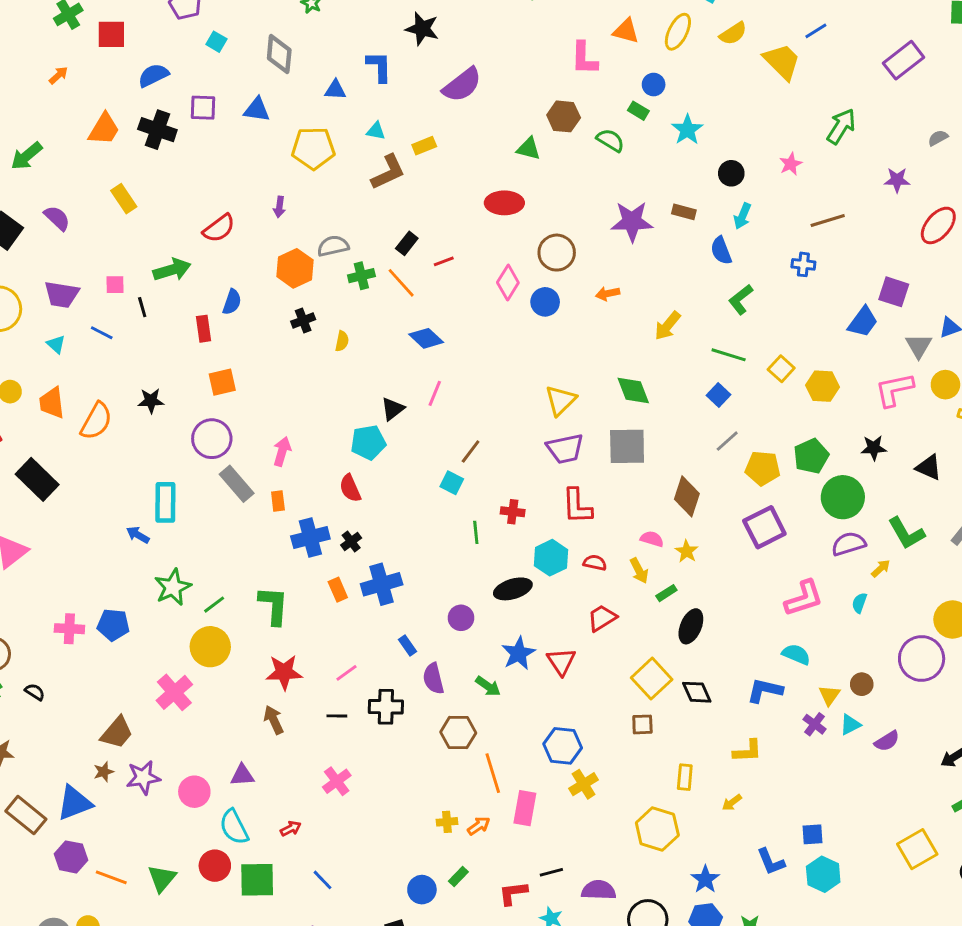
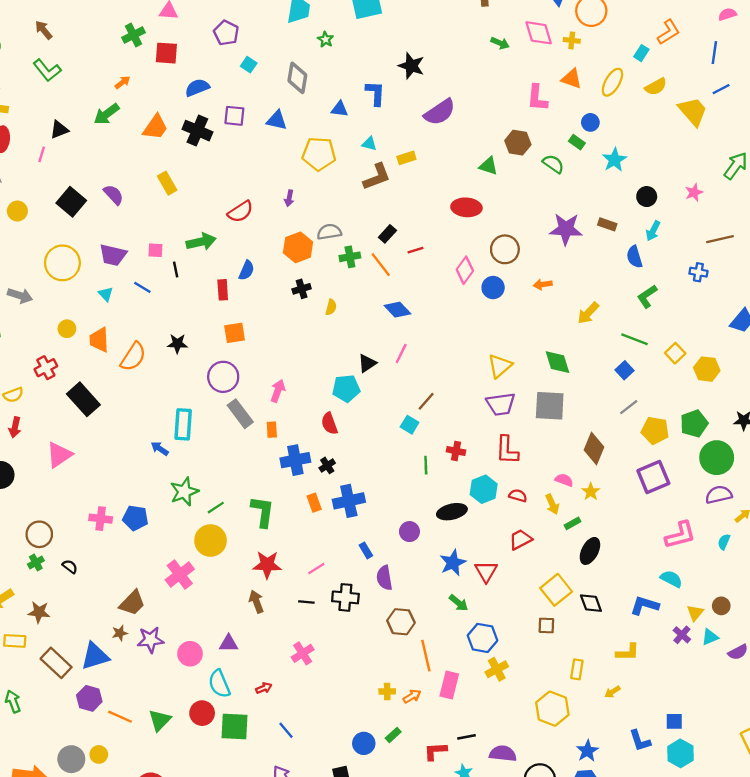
green arrow: (27, 156) -> (107, 114), moved
green arrow: (488, 686) -> (459, 603), moved

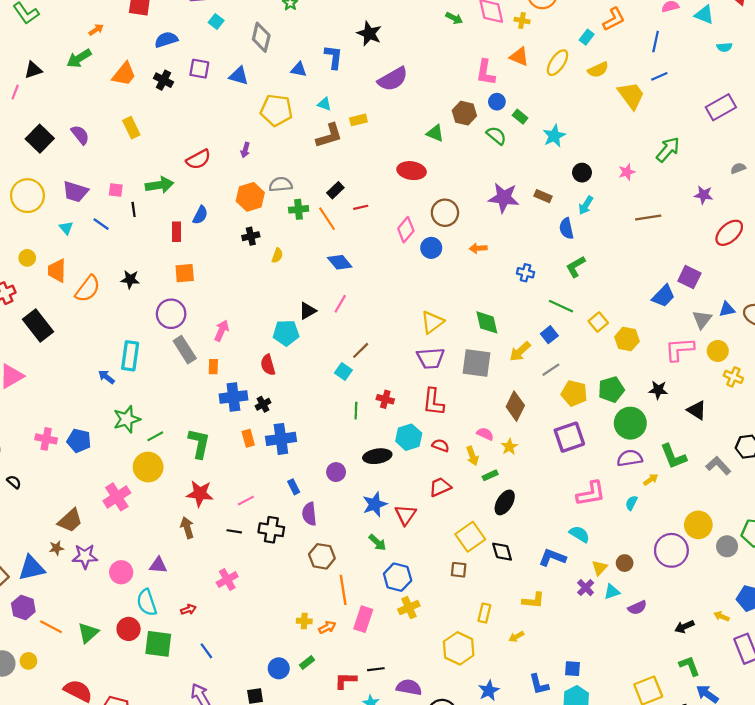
blue circle: (590, 122) -> (497, 102), moved
black cross: (197, 131) -> (163, 80), size x0.7
blue cross: (698, 272) -> (526, 273), moved
yellow arrow: (588, 313) -> (520, 351), moved

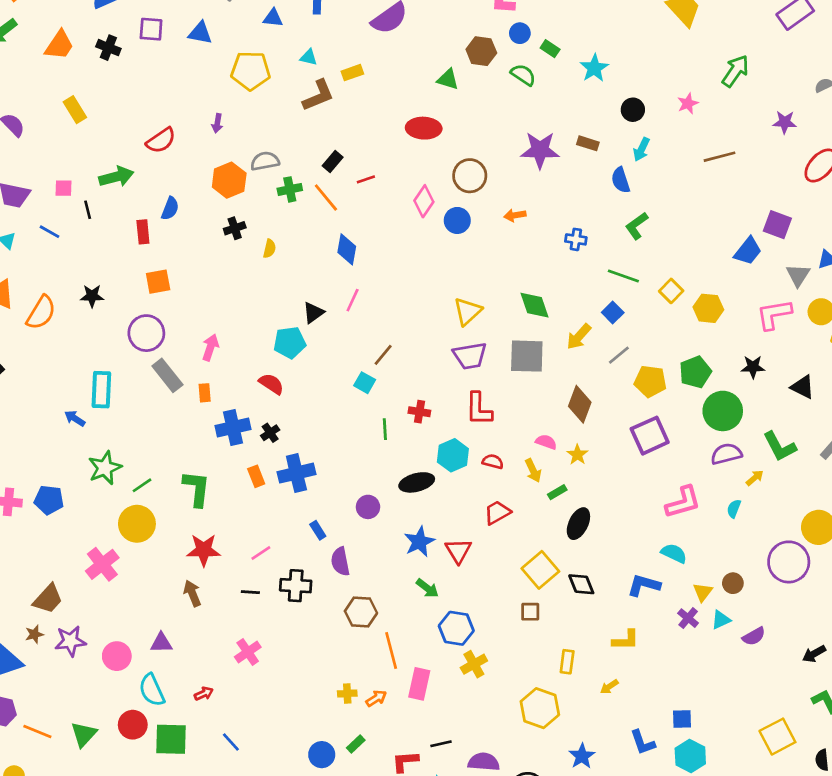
blue diamond: (340, 262) -> (347, 249), turned 55
red semicircle: (268, 365) -> (271, 384), turned 145

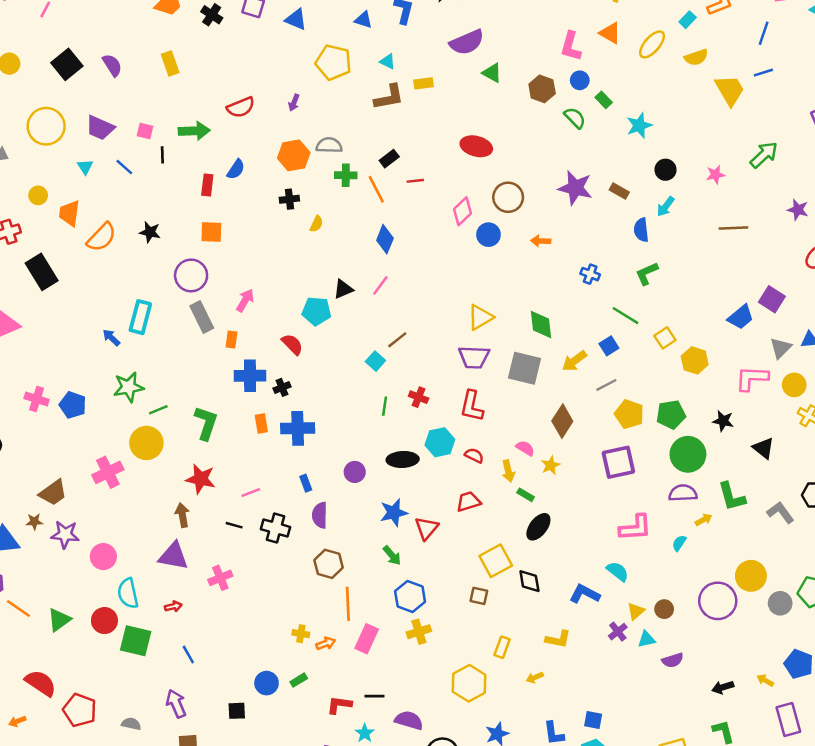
green triangle: (448, 79) -> (492, 73), moved
green rectangle: (557, 492) -> (526, 495), turned 49
purple triangle: (161, 643) -> (173, 556), moved, size x1.5

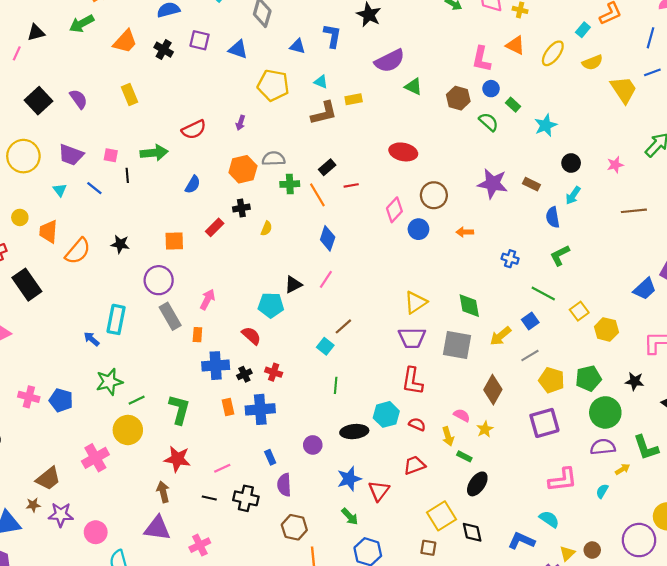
red rectangle: (207, 185) -> (215, 227), moved, turned 42
red cross: (419, 397) -> (274, 372), moved

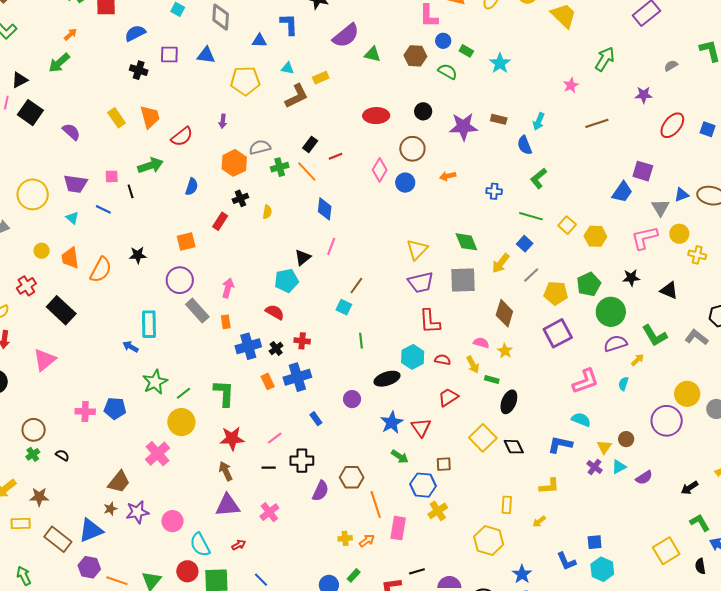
orange trapezoid: (125, 42) -> (150, 117), moved, turned -45
black square: (39, 101) -> (30, 113), moved
black circle: (571, 163) -> (423, 111), moved
purple semicircle: (284, 485) -> (320, 491), moved, turned -140
brown square: (428, 548) -> (444, 464), moved

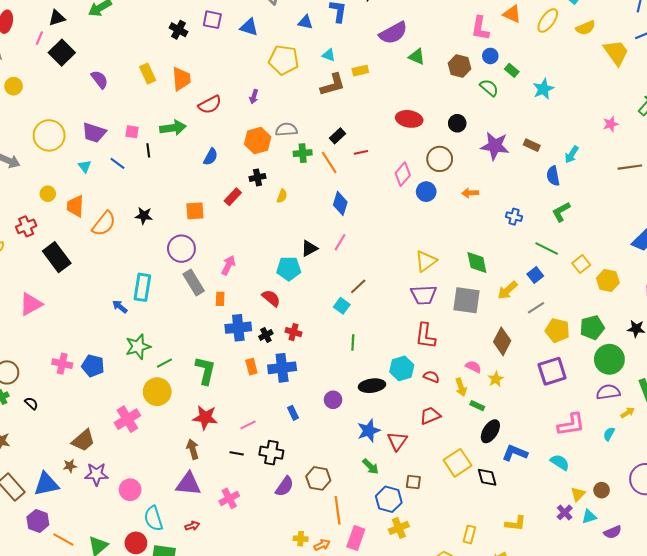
blue L-shape: (560, 445) -> (515, 453), moved

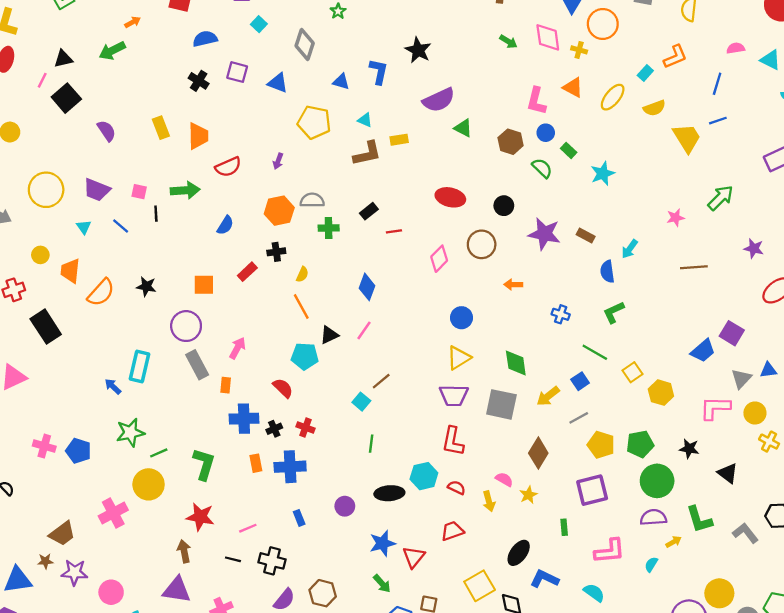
orange line: (329, 162) -> (301, 307), moved
blue circle: (426, 192) -> (461, 318), moved
green rectangle: (477, 406) -> (564, 527), moved, turned 56

